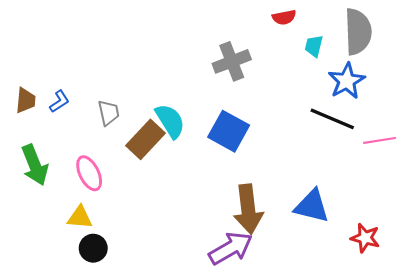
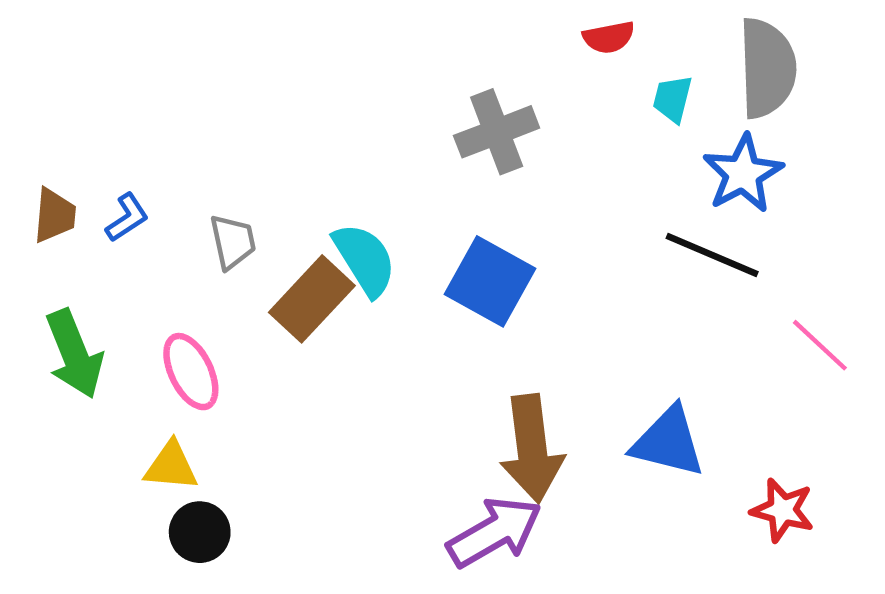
pink line: (380, 140) -> (820, 345), moved, turned 52

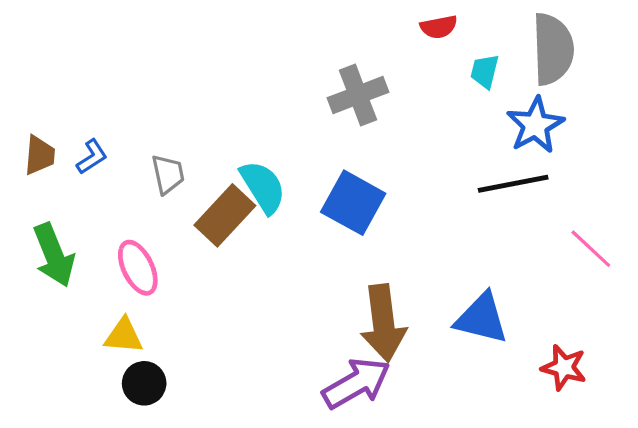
black line: (712, 255) -> (513, 184), turned -34

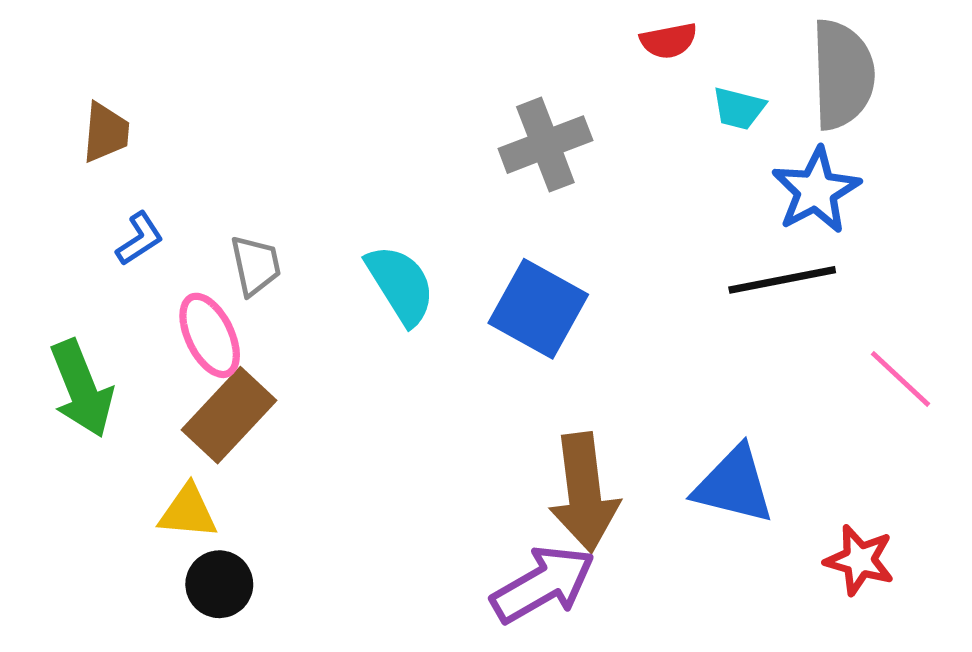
cyan trapezoid: (485, 71) -> (739, 108), turned -90
brown trapezoid: (40, 155) -> (106, 132), moved
brown rectangle: (225, 215) -> (229, 415), moved
pink ellipse: (138, 268) -> (210, 335), moved

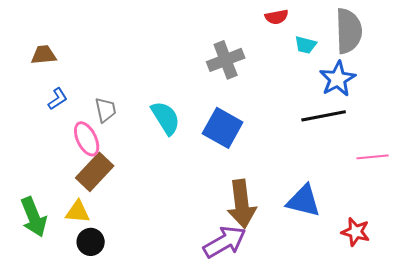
brown trapezoid: (106, 132) -> (44, 55), turned -100
pink line: (901, 379) -> (373, 157), turned -48
green arrow: (82, 389) -> (34, 217), moved

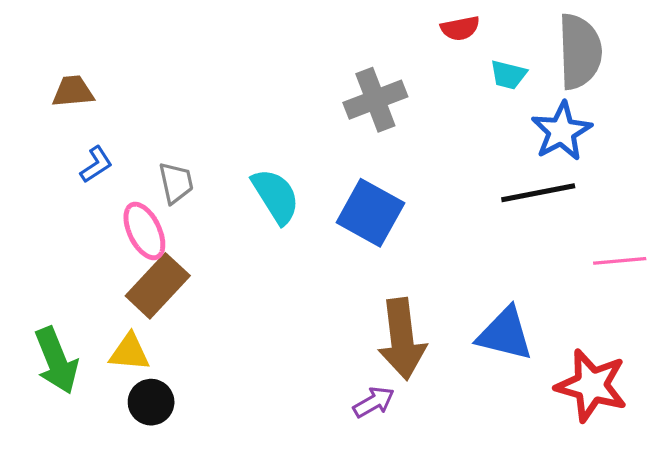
red star: (356, 232) -> (591, 385), size x1.5
purple arrow: (225, 242) -> (374, 402), size x0.6

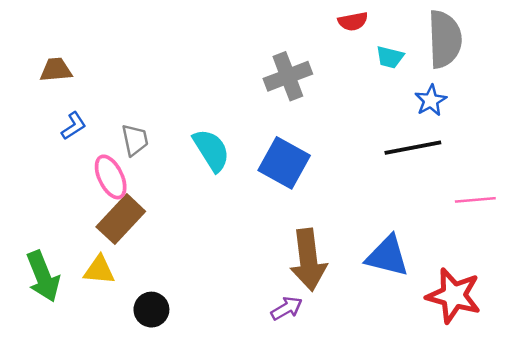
blue star: (561, 131) -> (431, 100), size x0.7
black circle: (151, 402) -> (151, 310), moved

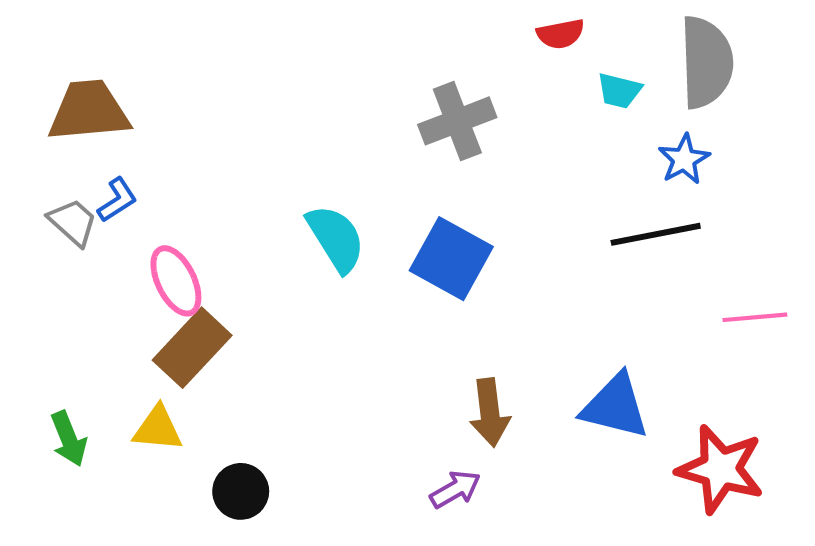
brown trapezoid: (56, 70) -> (89, 111), size x1.6
gray trapezoid: (135, 140) -> (73, 222), moved, turned -36
brown arrow: (308, 260) -> (490, 412), size x0.7
green arrow: (43, 276) -> (69, 439), size x0.7

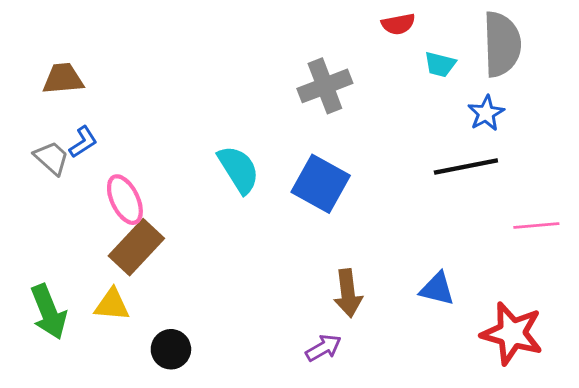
brown trapezoid: (89, 111) -> (63, 79), size x0.7
blue triangle: (615, 406) -> (437, 289), size x0.7
green arrow: (69, 439) -> (49, 312), size x1.4

